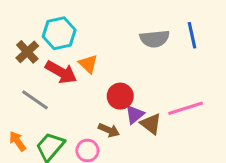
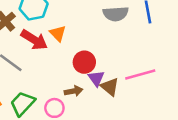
purple triangle: (135, 114) -> (96, 78), turned -30
brown arrow: (109, 130) -> (74, 91), turned -36

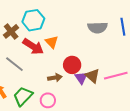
brown triangle: (110, 87) -> (92, 76), moved
brown arrow: (74, 91) -> (55, 78), moved

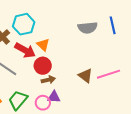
red circle: (72, 65) -> (43, 66), moved
purple triangle: (81, 78) -> (54, 97), moved, turned -48

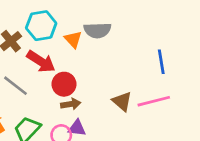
blue line: (113, 25) -> (161, 62), moved
gray semicircle: (88, 28) -> (97, 30), moved
orange triangle: (43, 45) -> (73, 39), moved

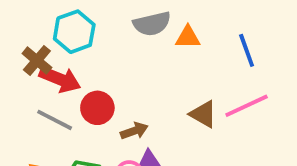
orange triangle: (73, 39) -> (188, 37), moved, turned -36
red arrow: (41, 62) -> (60, 79), moved
red circle: (64, 84) -> (97, 108), moved

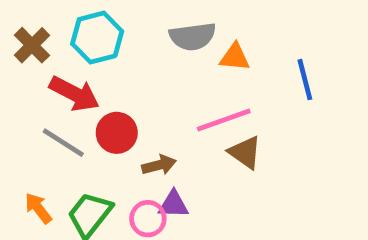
brown cross: (37, 60) -> (32, 45), moved
pink line: (247, 106) -> (224, 120), moved

